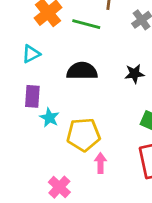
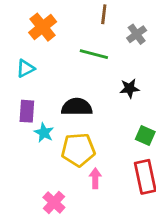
green line: (86, 24) -> (94, 54), moved
black semicircle: (82, 71) -> (77, 107), moved

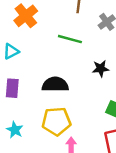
cyan star: (44, 133) -> (15, 130), moved

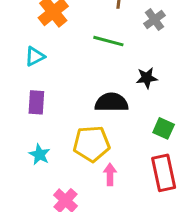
black semicircle: (55, 84) -> (111, 102), moved

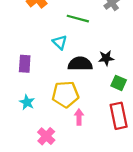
cyan triangle: (35, 56) -> (60, 42), moved, turned -49
black star: (147, 78) -> (106, 58), moved

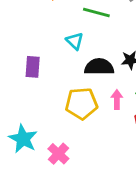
cyan star: (27, 102) -> (23, 139), moved, size x1.5
pink arrow: (79, 117) -> (117, 99), moved

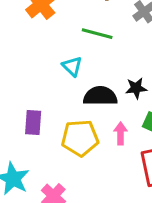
purple rectangle: (33, 67) -> (33, 122), moved

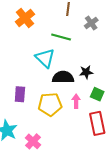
cyan triangle: (72, 66) -> (45, 58), size x1.5

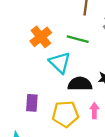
orange cross: (25, 18) -> (41, 37), moved

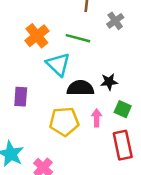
purple rectangle: (32, 103) -> (21, 97), moved

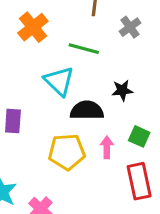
orange cross: (37, 36) -> (33, 27), moved
black star: (109, 82) -> (122, 90), moved

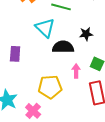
yellow pentagon: (67, 152) -> (50, 87), moved

